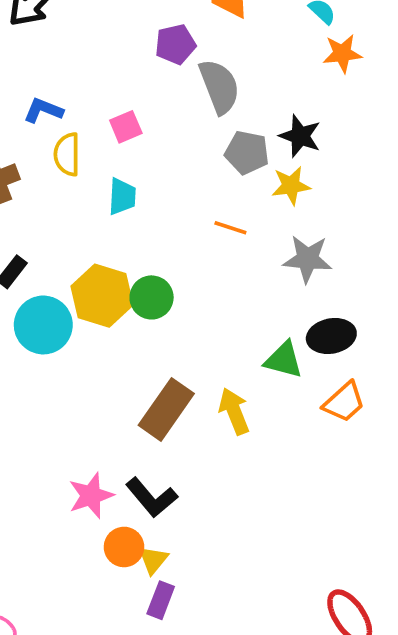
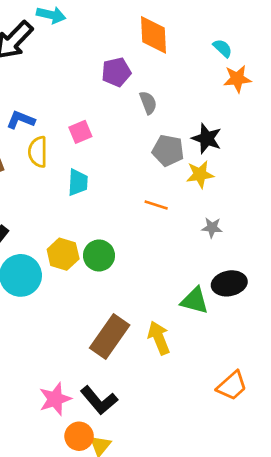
gray semicircle: (219, 86) -> (148, 103), size x0.6
gray star: (307, 259) -> (212, 228), size x0.6
yellow hexagon: (102, 296) -> (63, 254), size x0.7
orange trapezoid: (344, 402) -> (232, 386), moved

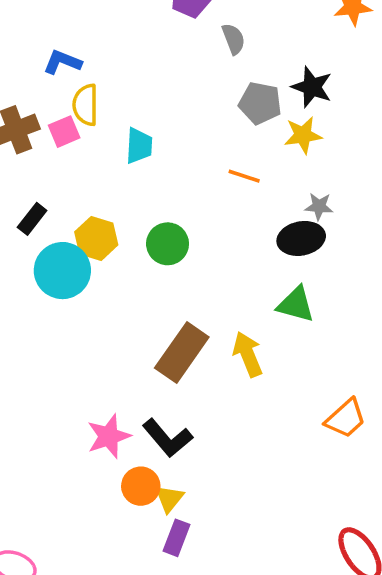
pink square: (80, 132) -> (64, 132), moved
yellow hexagon: (63, 254) -> (96, 238), moved
black ellipse: (229, 283) -> (301, 238), moved

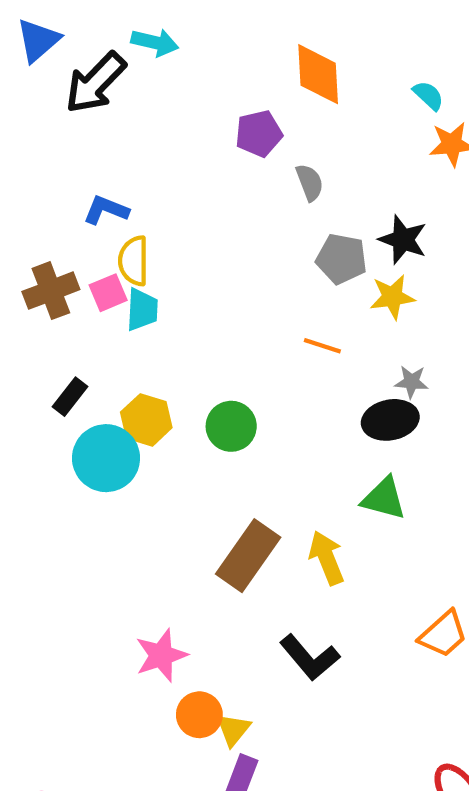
cyan trapezoid: (139, 146) -> (142, 310), moved
black L-shape: (168, 438) -> (310, 657), moved

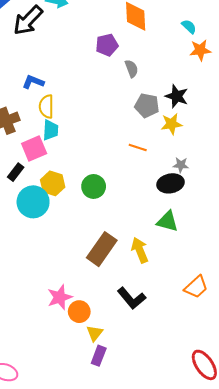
pink square: (108, 293) -> (34, 149), moved, size x1.4
orange circle: (199, 715) -> (79, 312), moved

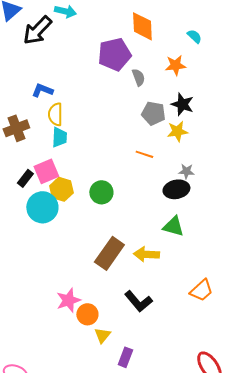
purple pentagon: (107, 45) -> (114, 54), size x1.5
orange star: (200, 50) -> (175, 65), moved
pink square: (34, 149) -> (46, 171), moved
yellow arrow: (140, 250) -> (146, 254), turned -65
purple rectangle: (99, 356) -> (125, 357), moved

